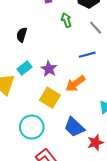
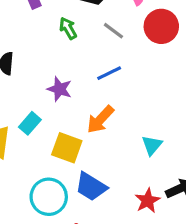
cyan rectangle: (24, 68) -> (30, 123), moved
purple star: (49, 69) -> (59, 89), moved
blue trapezoid: (74, 127) -> (91, 187), moved

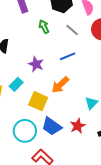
red star: (148, 201) -> (78, 126), moved

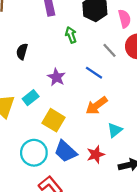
gray line: (72, 30) -> (110, 50), moved
blue line: (68, 56) -> (94, 73), turned 49
orange arrow: (60, 85) -> (97, 106), moved

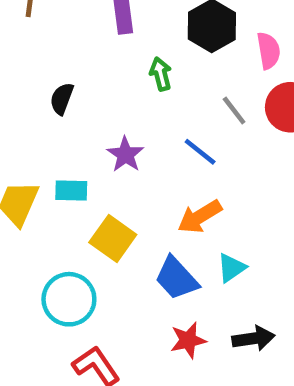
cyan rectangle: (31, 98) -> (71, 191), turned 35
blue trapezoid: (66, 151) -> (177, 278), moved
red star: (96, 154) -> (188, 340), moved

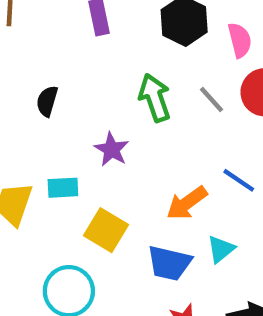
green arrow: (161, 74) -> (155, 98), moved, size x1.5
blue line: (200, 152) -> (239, 180), moved
blue trapezoid: (177, 278) -> (169, 263), turned -30

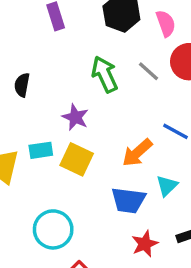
yellow square: (106, 230) -> (77, 159), moved

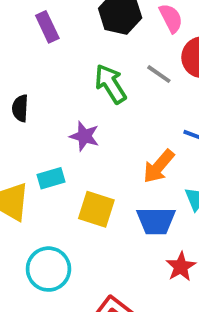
yellow square: (77, 159) -> (96, 209), moved
cyan circle: (53, 229) -> (48, 269), moved

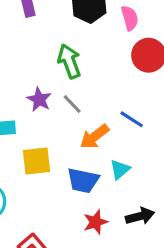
gray line: (159, 74) -> (72, 104), moved
yellow square: (96, 209) -> (36, 161), turned -36

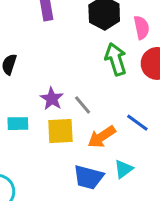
green arrow: (69, 61) -> (116, 59), moved
yellow square: (36, 161) -> (60, 131), moved

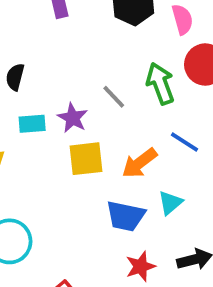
green arrow: (116, 59) -> (160, 84), moved
gray line: (83, 105) -> (114, 97), moved
cyan rectangle: (18, 124) -> (32, 124), moved

